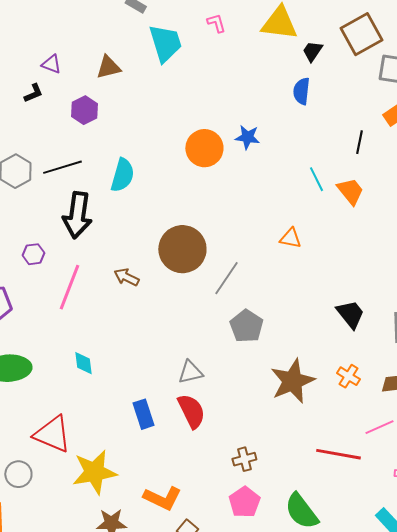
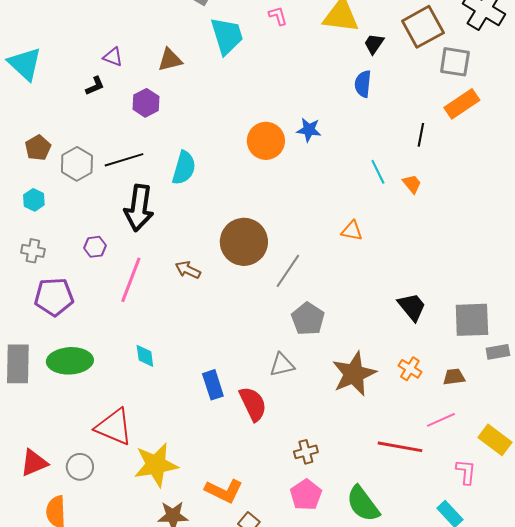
orange trapezoid: (350, 191) -> (412, 184), size x0.7
gray triangle: (190, 372) -> (282, 365), moved
blue rectangle: (143, 414) -> (213, 385), moved

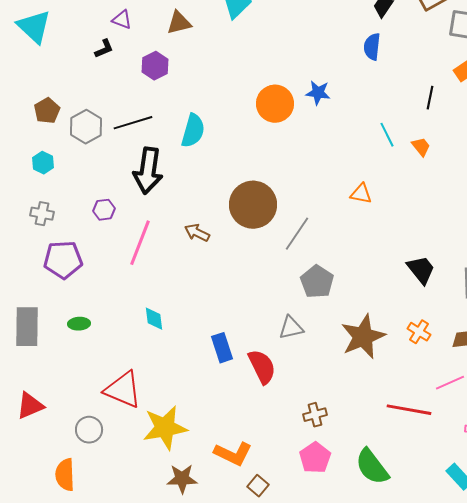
green ellipse: (70, 361) -> (79, 324), size x0.5
red triangle: (34, 463) -> (30, 406), moved

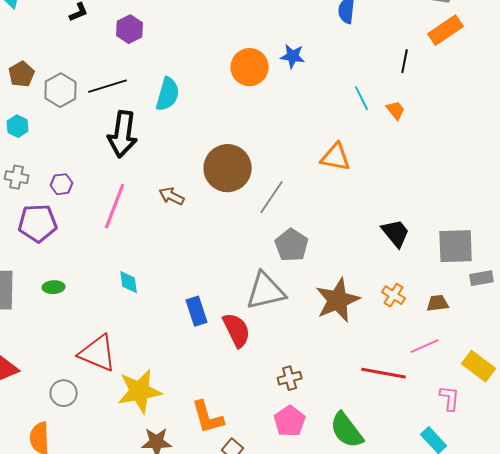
orange triangle: (361, 194) -> (336, 157), size x1.4
purple hexagon: (104, 210) -> (62, 184), moved
gray triangle: (291, 328) -> (266, 291), size x1.6
orange L-shape: (233, 454) -> (208, 417), turned 48

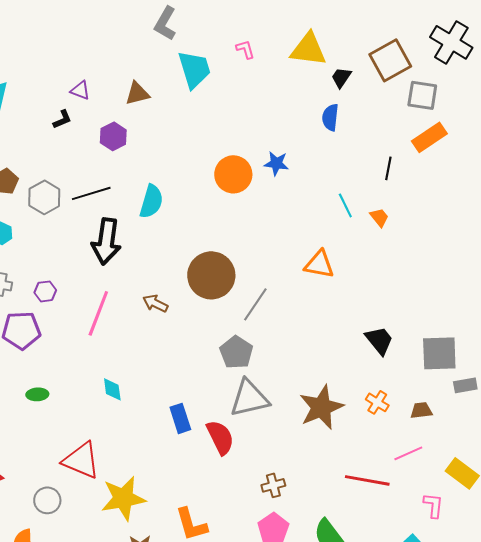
gray pentagon: (292, 245) -> (236, 352), moved

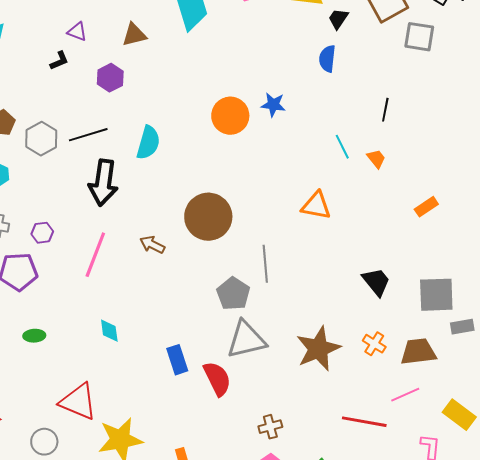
orange rectangle: (429, 137) -> (426, 207), moved, size x0.7
gray line: (255, 304) -> (265, 264), moved, turned -39
brown trapezoid: (421, 410) -> (418, 352), size x1.6

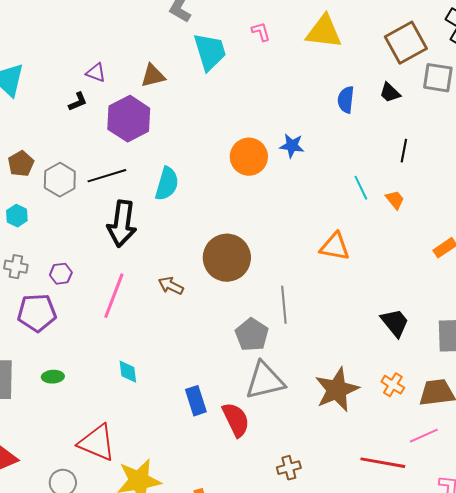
black trapezoid: (338, 19) -> (390, 93), moved, turned -80
purple hexagon: (110, 78) -> (129, 119), size x1.6

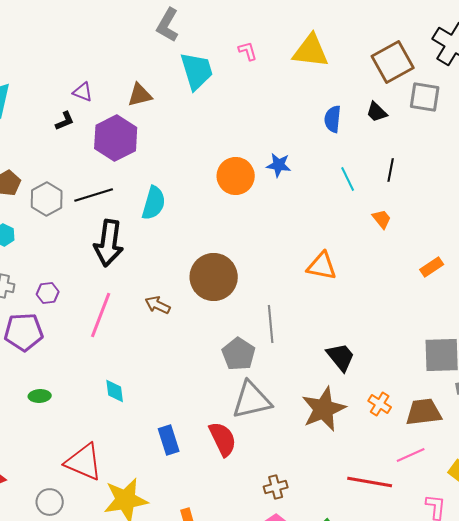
cyan line: (361, 188) -> (348, 179), moved
black trapezoid: (395, 323) -> (341, 357), moved
blue rectangle: (196, 401) -> (169, 440), moved

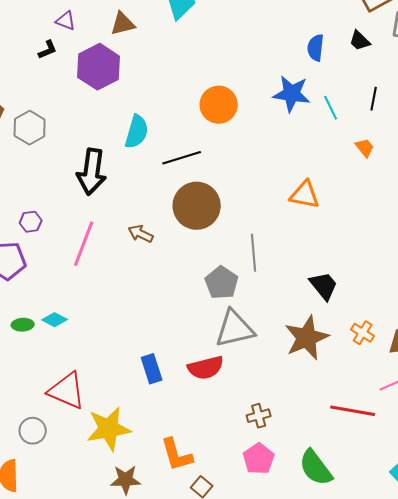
blue star: (279, 165) -> (292, 94), moved, size x1.5
black line: (94, 195) -> (182, 158), moved
cyan diamond: (115, 391) -> (55, 320), moved, turned -55
red semicircle: (223, 439) -> (206, 368), turned 102

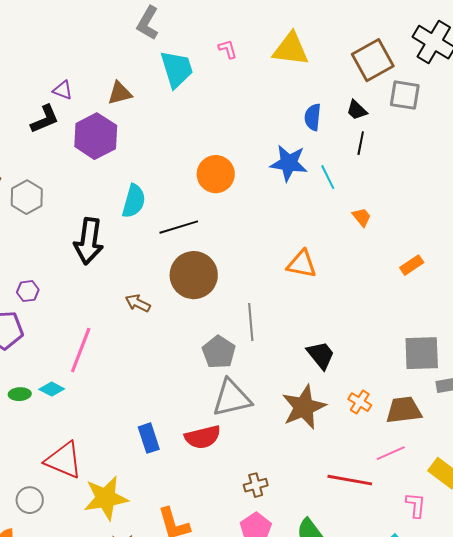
black L-shape: (48, 50) -> (45, 119), size x1.5
black line: (374, 99) -> (361, 143), moved
pink line: (84, 244) -> (81, 350), moved

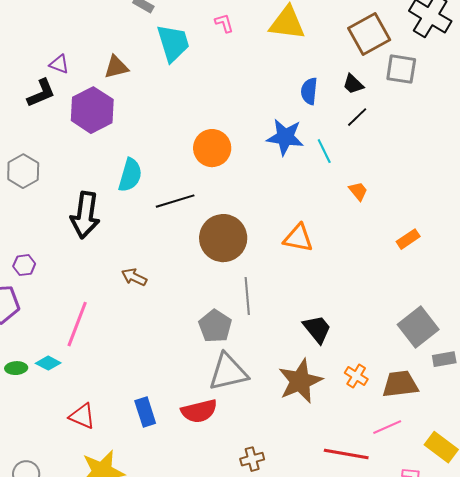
black line: (361, 143) -> (357, 117), turned 35
brown circle: (194, 275) -> (223, 238), moved
gray square: (422, 353) -> (418, 327), turned -36
red triangle: (64, 460) -> (82, 416), moved, size x0.7

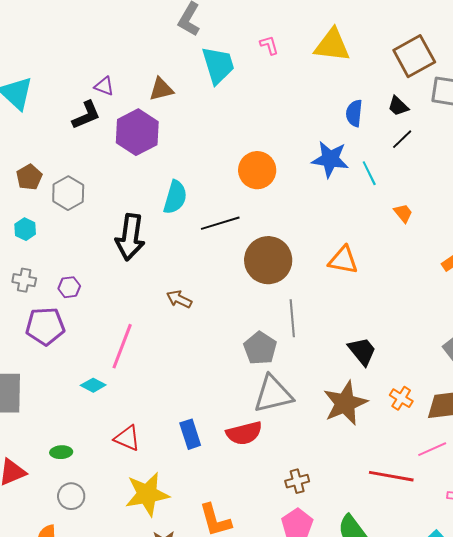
green ellipse: (16, 368) -> (61, 452), moved

